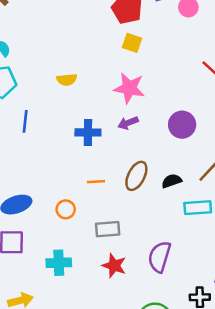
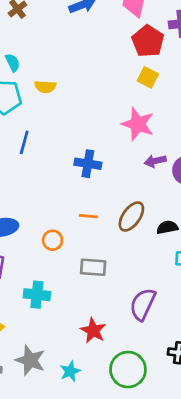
yellow semicircle: (67, 80) -> (45, 87), moved
purple arrow: (128, 123) -> (155, 161), moved
red star: (114, 266) -> (93, 331), moved

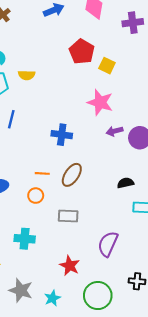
red pentagon: (148, 41) -> (82, 52), moved
orange line: (88, 216) -> (42, 173), moved
brown ellipse: (131, 216) -> (72, 175), moved

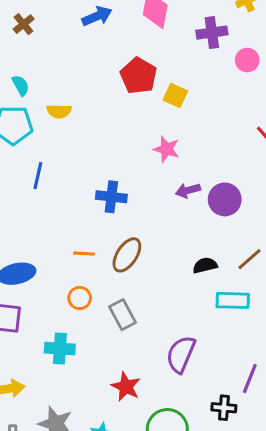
pink star: (100, 102) -> (166, 149), size x0.7
orange circle: (36, 196) -> (80, 298), moved
gray rectangle: (68, 216) -> (123, 315), turned 60

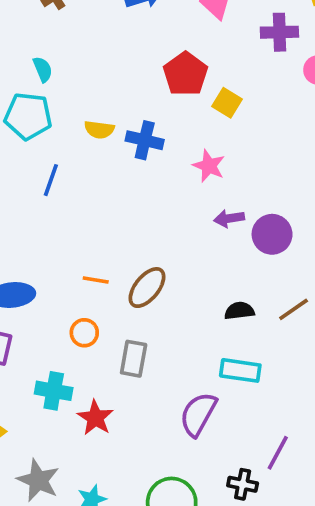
yellow semicircle: (59, 111) -> (99, 130), moved
blue cross: (111, 197) -> (145, 140), moved
cyan rectangle: (233, 300) -> (240, 370), moved
gray rectangle: (123, 315) -> (134, 359), turned 32
red star: (126, 387) -> (95, 418), moved

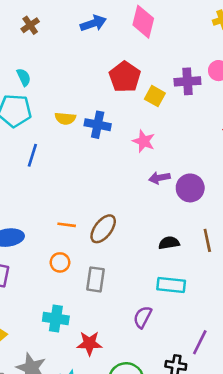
purple cross: (279, 32) -> (187, 81), moved
brown line: (294, 309) -> (207, 240), turned -65
cyan cross: (54, 391) -> (56, 319), moved
purple semicircle: (198, 414) -> (143, 317), size x0.7
red star: (95, 418) -> (89, 343), moved, turned -30

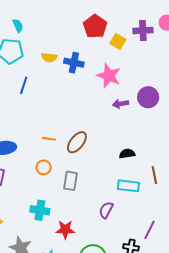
pink star: (144, 141) -> (109, 76), size x1.4
purple circle: (190, 188) -> (148, 97), moved
brown line: (207, 240) -> (154, 175), moved

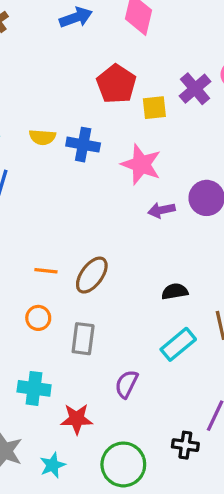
purple cross: (143, 31) -> (195, 89), turned -36
yellow square: (118, 41) -> (154, 108), turned -35
cyan rectangle: (128, 186) -> (178, 344), turned -45
purple semicircle: (106, 210) -> (126, 384), moved

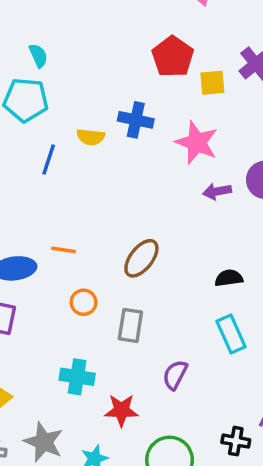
yellow semicircle: (42, 137) -> (91, 137), moved
orange line: (46, 271) -> (64, 250), moved
cyan rectangle: (178, 344) -> (231, 334), turned -76

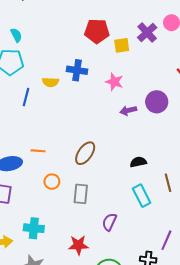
red pentagon: (173, 57) -> (97, 31), turned -30
pink star: (197, 143) -> (114, 82), size x0.7
cyan cross: (77, 377) -> (34, 228), moved

